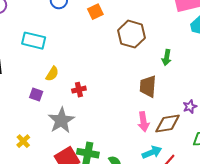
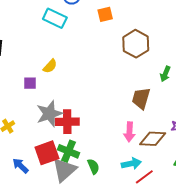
cyan rectangle: (34, 41) -> (55, 18), moved
red cross: (79, 90) -> (67, 122), moved, size x1.6
purple square: (36, 94) -> (30, 83), turned -32

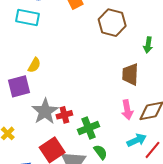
purple square: (30, 83) -> (19, 86), size x1.6
red cross: (67, 122) -> (64, 115), size x0.7
green cross: (68, 151) -> (89, 128), moved, turned -30

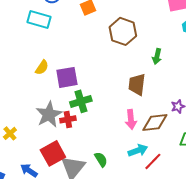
purple square: (19, 86) -> (67, 77), moved
green cross: (89, 128) -> (81, 101), moved

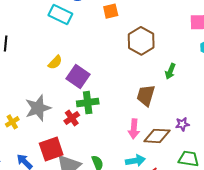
purple square: (67, 77) -> (78, 76), turned 35
gray star: (49, 114) -> (38, 108), moved
red cross: (68, 119) -> (72, 118), turned -35

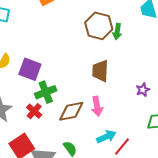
brown hexagon: (141, 41) -> (99, 26), moved
green arrow: (170, 71) -> (117, 31), moved
brown diamond: (157, 136) -> (71, 111), moved

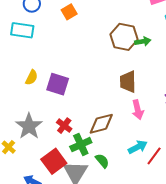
green arrow: (117, 31) -> (143, 41), turned -105
green cross: (46, 92) -> (81, 145), moved
pink arrow: (97, 106) -> (138, 110), moved

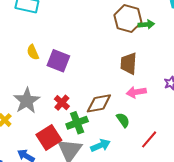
yellow semicircle: (32, 77) -> (33, 52), turned 126
pink arrow: (138, 110) -> (136, 92), turned 90
cyan arrow: (138, 147) -> (100, 145), moved
green semicircle: (102, 161) -> (123, 120), moved

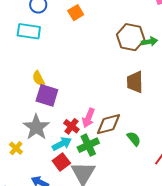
purple square: (58, 61) -> (47, 95), moved
pink arrow: (136, 92) -> (88, 118), moved, turned -54
red square: (49, 137) -> (61, 162), size x0.7
cyan arrow: (100, 145) -> (62, 144), moved

